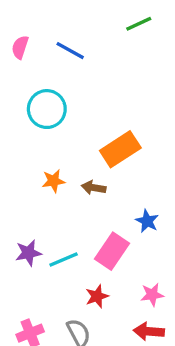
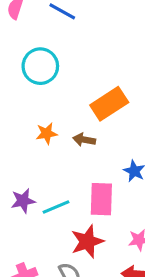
pink rectangle: (112, 251) -> (101, 199), turned -32
red star: (97, 296) -> (87, 241), size x1.5

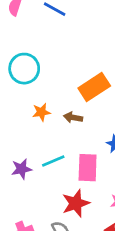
cyan circle: (40, 66) -> (24, 69), moved
cyan line: (56, 207) -> (53, 161), moved

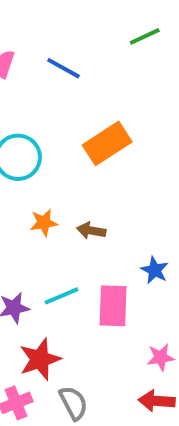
orange rectangle: (94, 87) -> (107, 143), moved
red star: (76, 203) -> (40, 359), moved

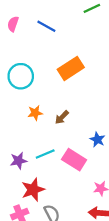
brown arrow: (91, 231) -> (62, 117), turned -56
pink rectangle: (113, 306) -> (74, 160), turned -60

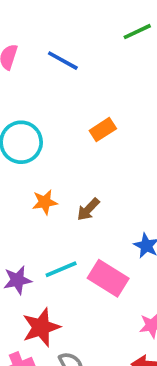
orange rectangle: (71, 68) -> (103, 130), size x0.6

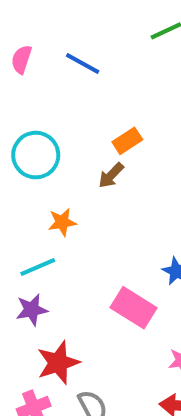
brown arrow: (88, 209) -> (111, 175), moved
cyan line: (61, 269) -> (38, 267), moved

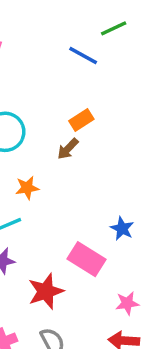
blue line: (83, 63) -> (83, 55), moved
red star: (58, 363) -> (46, 291), moved

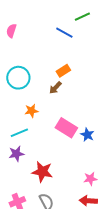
pink rectangle: (86, 259) -> (66, 128), moved
red star: (46, 291) -> (42, 172), turned 30

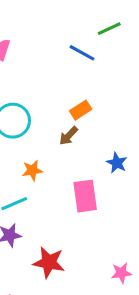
pink rectangle: (66, 128) -> (85, 196), turned 50
blue star: (87, 135) -> (117, 163), moved

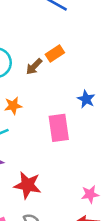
brown arrow: (69, 136) -> (34, 67), moved

